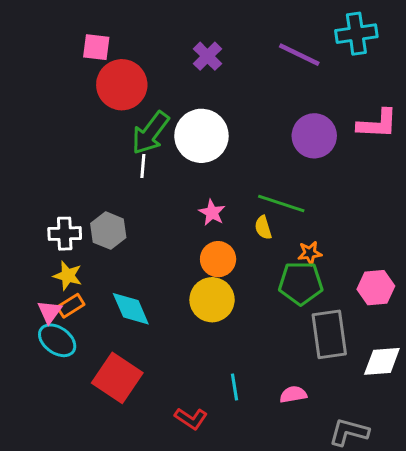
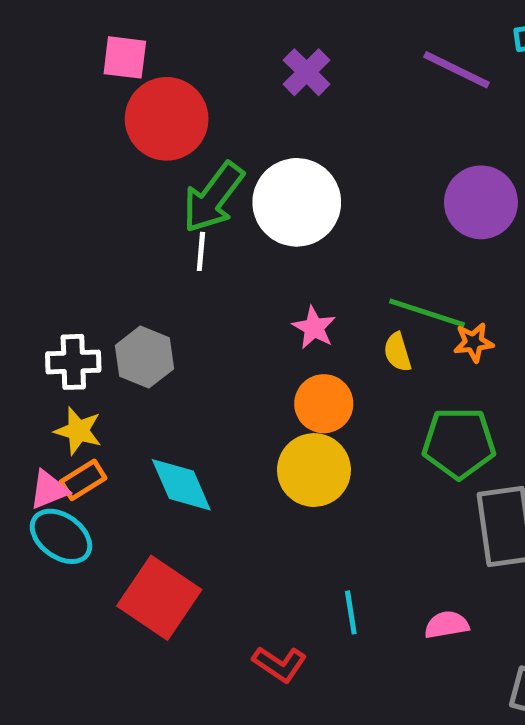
orange star: (310, 253) -> (474, 342), moved
pink triangle: (50, 312) -> (49, 490), turned 32

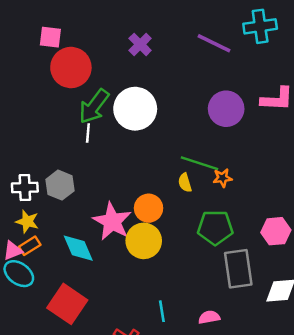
pink star: (314, 328) -> (112, 221), moved, size x1.8

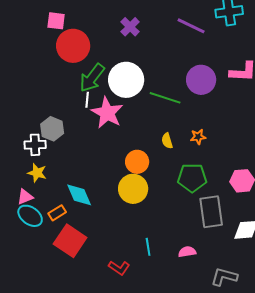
green line: (199, 163) -> (165, 98), moved
gray hexagon: (60, 185) -> (52, 129), moved
pink star: (112, 221) -> (107, 113), moved
orange rectangle: (30, 246) -> (57, 213), moved

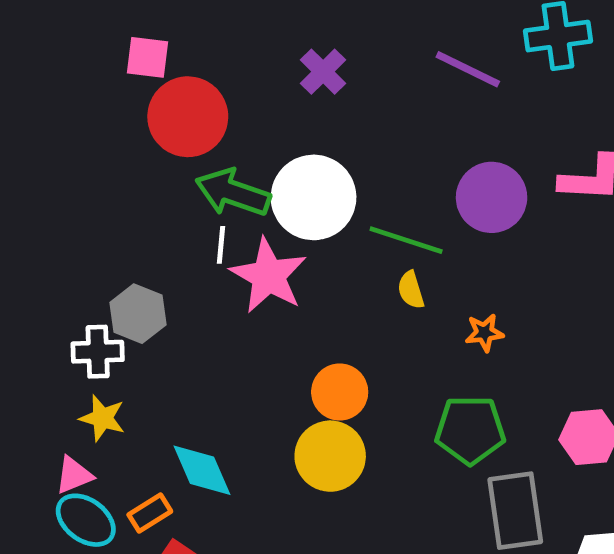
green arrow: (92, 78) -> (233, 193), turned 72
yellow semicircle: (167, 141) -> (411, 290), moved

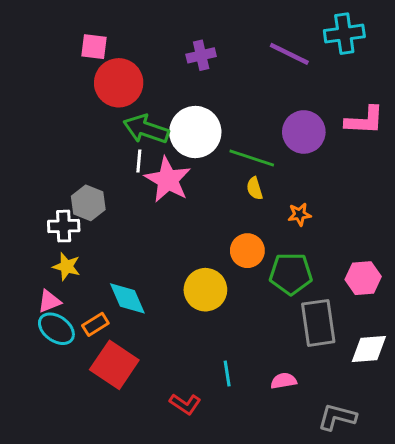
purple cross: (323, 72) -> (201, 55), turned 32
orange circle: (340, 392) -> (247, 251), moved

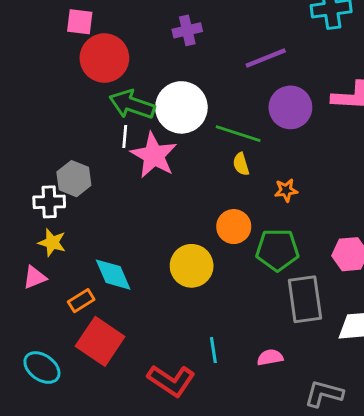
purple line: (289, 54) -> (266, 58), moved, turned -48
cyan ellipse: (56, 329) -> (42, 368), moved
red L-shape: (185, 404) -> (171, 381), size x1.5

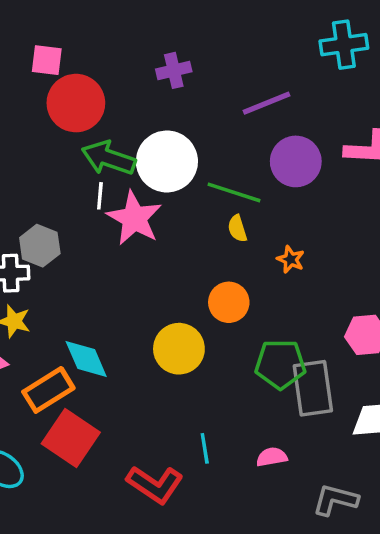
orange star: (286, 190) -> (291, 259), turned 30
green pentagon: (277, 250) -> (280, 364), moved
orange rectangle: (81, 301) -> (48, 390), size x1.6

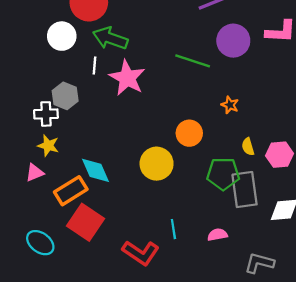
white circle: (167, 161) -> (62, 36), moved, size x0.7
white line: (100, 196) -> (94, 65), moved
yellow semicircle: (237, 228) -> (248, 147), moved

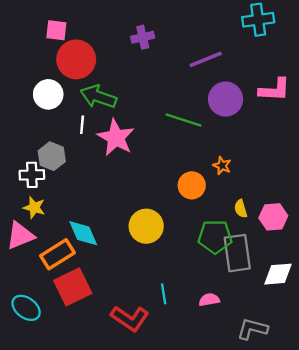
orange circle: (189, 133) -> (192, 185), moved
pink triangle: (35, 173) -> (20, 236), size x1.5
red square: (85, 222) -> (73, 287), turned 30

